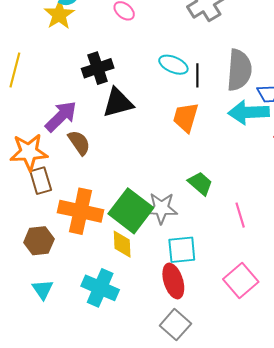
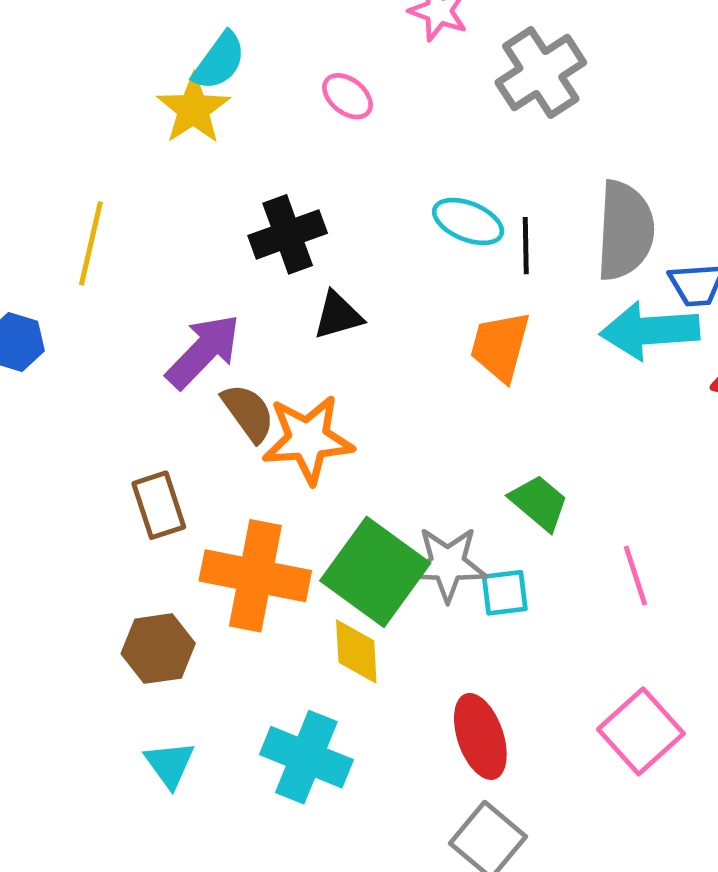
black triangle: (118, 103) -> (338, 315), size x0.7
orange star: (29, 152) -> (308, 439), moved
cyan square: (182, 250) -> (505, 593), moved, size x0.7

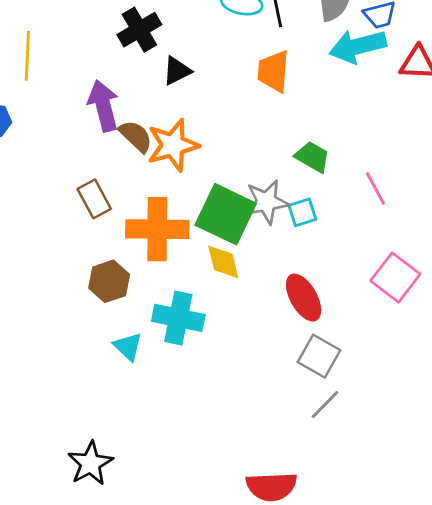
purple arrow: (203, 351) -> (103, 106), turned -48
cyan cross: (306, 757) -> (178, 318), moved

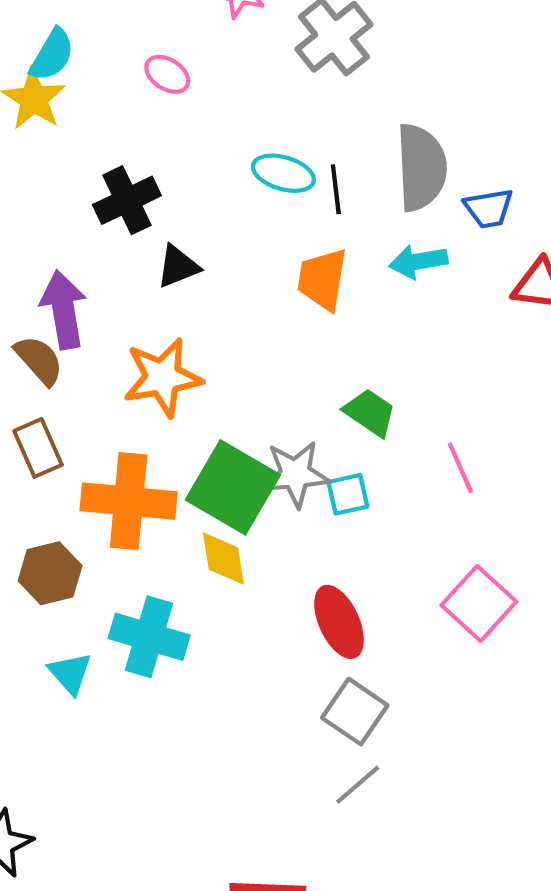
cyan arrow: (358, 46) -> (418, 261), moved, size x0.7
brown semicircle: (136, 136) -> (39, 360), moved

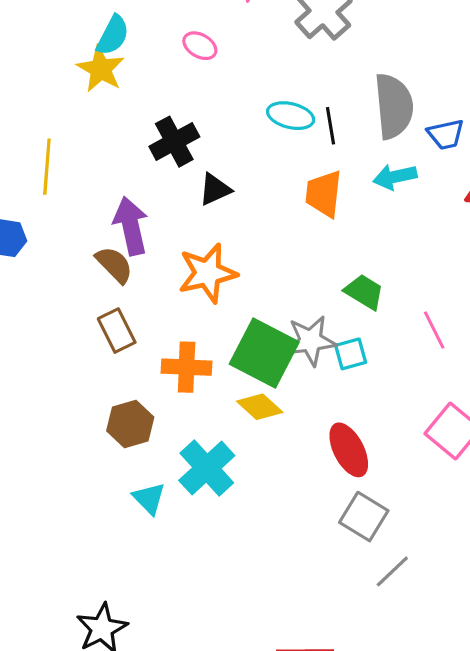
orange cross: (129, 501) -> (187, 367), size x0.7
yellow diamond: (223, 559) -> (260, 407), turned -36
cyan cross: (149, 637) -> (207, 468), turned 34
gray line: (358, 785) -> (392, 571), moved

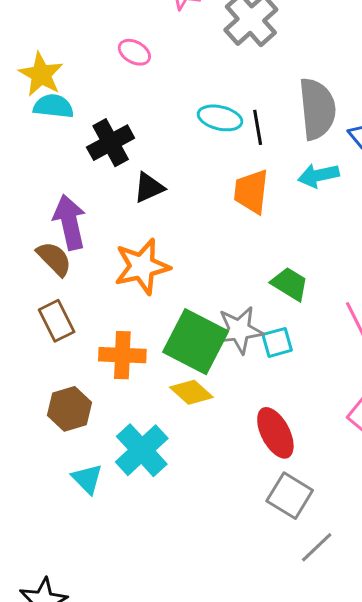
cyan semicircle: (113, 35) -> (53, 106), moved, turned -111

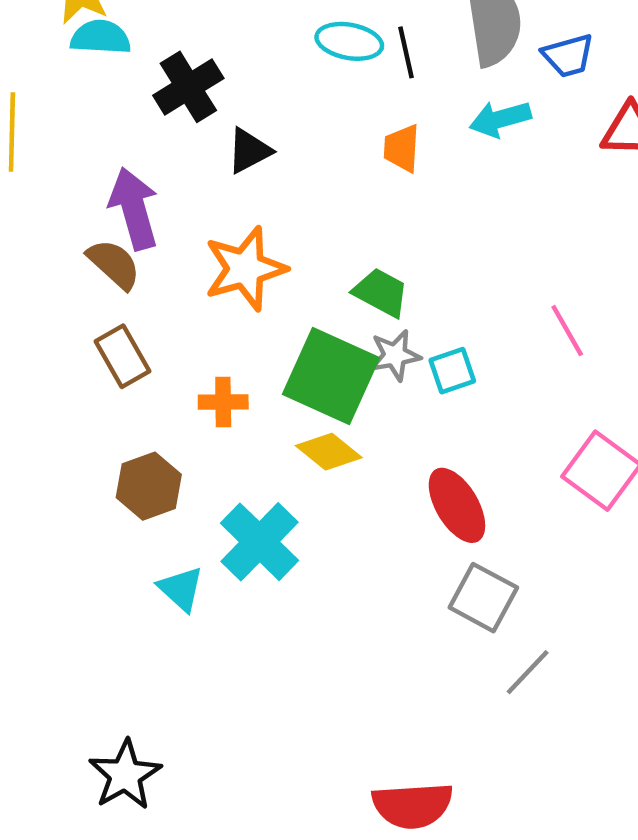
orange trapezoid: (251, 191) -> (402, 148), size x0.7
green trapezoid: (290, 284) -> (381, 293), moved
gray star: (239, 330) -> (395, 355), size x0.7
orange cross: (122, 355) -> (223, 402), size x0.7

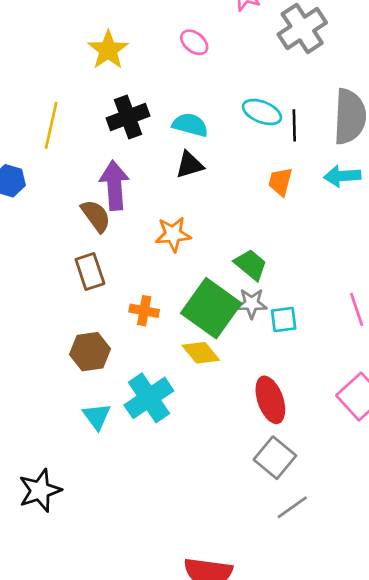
cyan semicircle: (101, 37) -> (190, 125), moved
black cross: (188, 87) -> (128, 117), moved
orange star: (245, 269) -> (173, 234), size x0.7
black star: (125, 775) -> (40, 490), moved

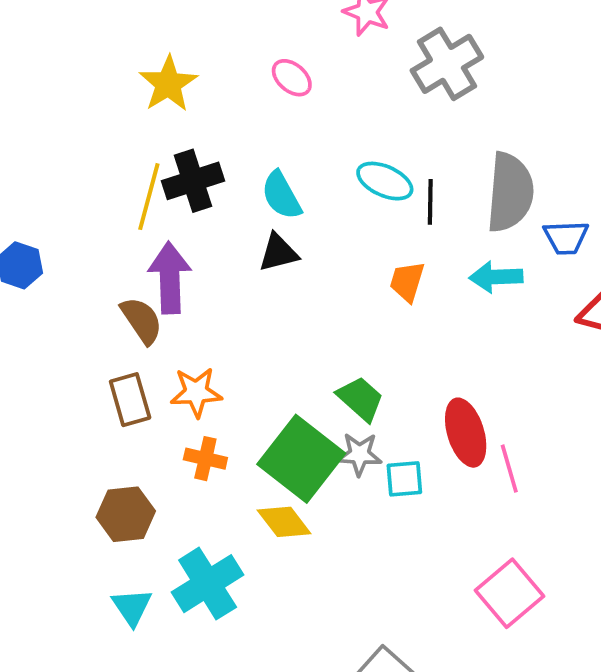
yellow line: (51, 125) -> (149, 197), moved
cyan semicircle: (190, 125) -> (281, 195), turned -136
orange star: (173, 234) -> (196, 392), moved
red ellipse: (270, 400) -> (466, 433), moved

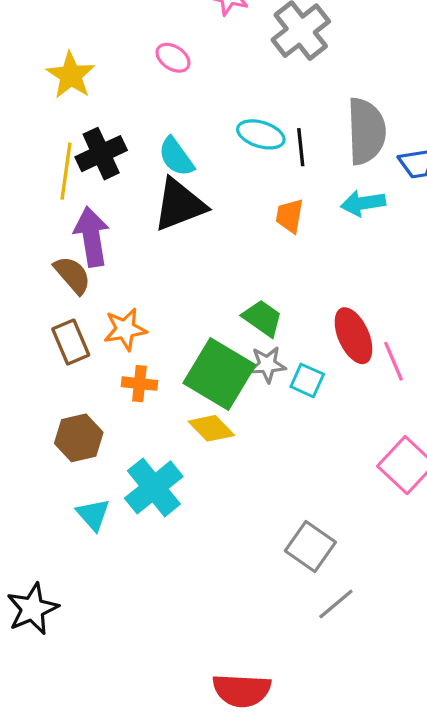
black triangle: (278, 253) -> (179, 205), size x1.6
cyan square: (404, 479) -> (307, 380), turned 36

